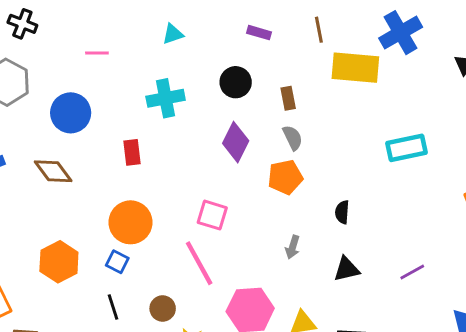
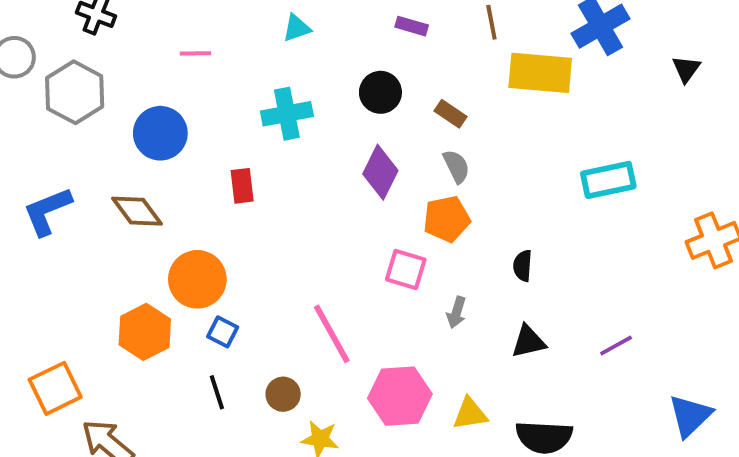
brown rectangle: (288, 98) -> (451, 114), turned -45
pink square: (212, 215) -> (406, 270), moved
orange circle: (130, 222) -> (197, 279), moved

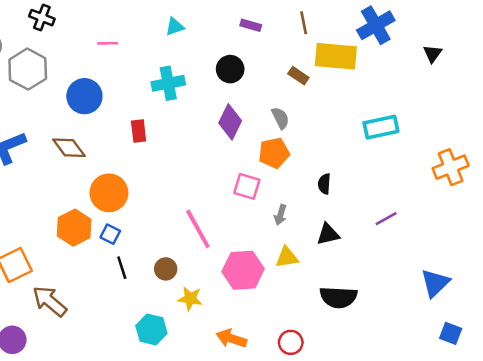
brown rectangle: (451, 114) -> (298, 76), moved
blue square: (223, 332) -> (110, 234), moved
purple line: (616, 346) -> (386, 219), moved
yellow triangle: (470, 414) -> (287, 257), moved

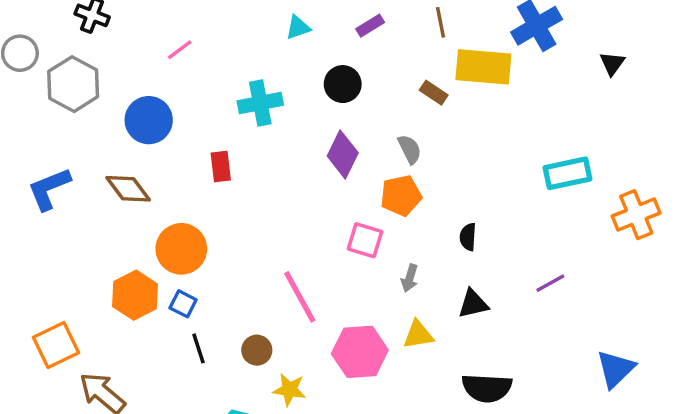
purple rectangle: (251, 25) -> (370, 26), turned -48
cyan triangle: (175, 27) -> (298, 27), moved
pink line: (108, 43) -> (180, 50), turned -36
cyan rectangle: (381, 127) -> (568, 173), moved

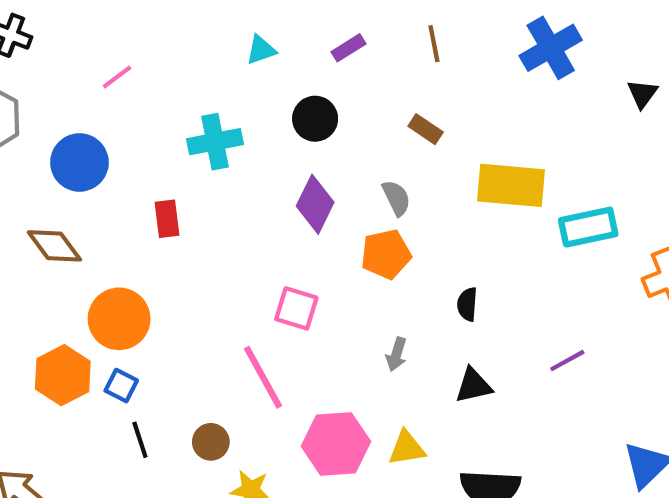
yellow rectangle: (483, 67) -> (511, 185), moved
pink square: (365, 240) -> (296, 308), moved
yellow triangle: (418, 335) -> (407, 448), moved

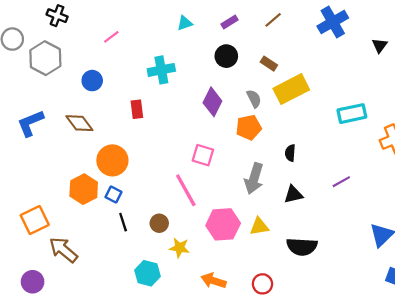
brown line: (434, 44) -> (273, 20), turned 60
black circle: (315, 119) -> (226, 56), moved
blue circle: (79, 162) -> (92, 81), size x0.7
yellow rectangle: (511, 185) -> (291, 89), moved, turned -32
gray arrow: (396, 354) -> (254, 179), size x1.8

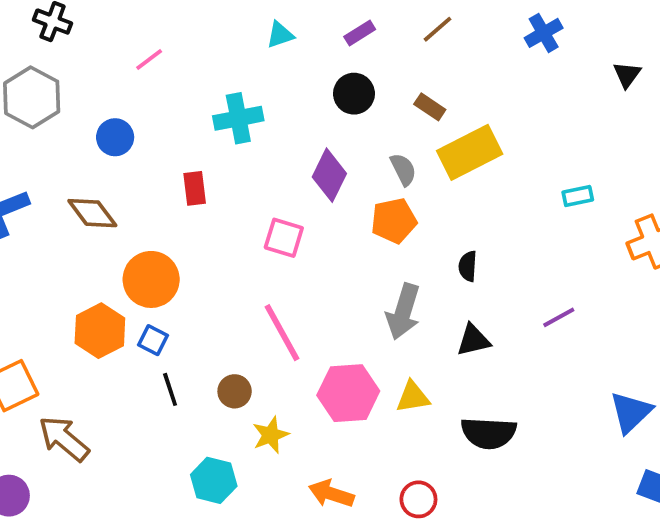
blue cross: (333, 22) -> (544, 33), size x0.7
cyan rectangle: (352, 114) -> (578, 196), size x0.6
pink square: (203, 155) -> (284, 238), moved
yellow star: (179, 248) -> (271, 435), turned -30

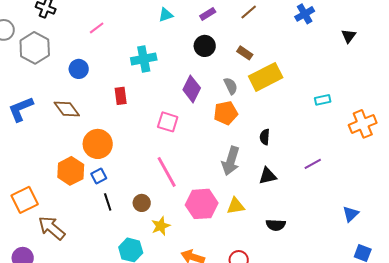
blue square: (153, 340) -> (99, 176), turned 35
blue triangle: (631, 412) -> (351, 214), size x0.7
black semicircle: (489, 433) -> (276, 225), size x0.7

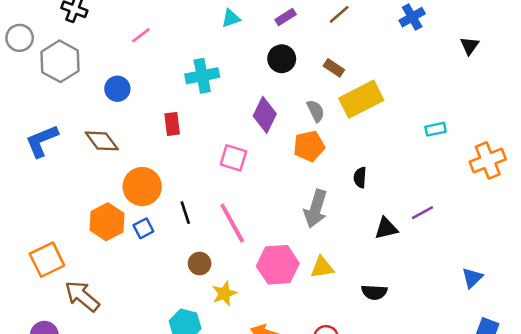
black triangle: (268, 176) -> (386, 228), moved
black line: (108, 202) -> (185, 213), moved

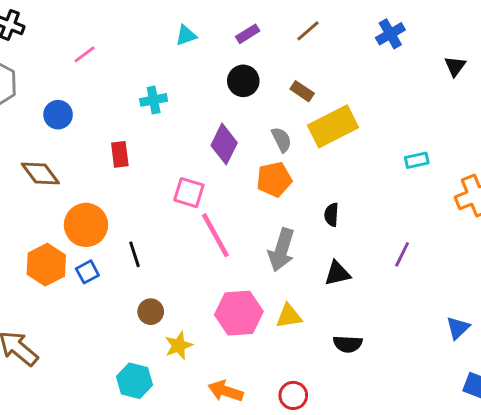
cyan cross: (202, 76) -> (154, 100), size x0.7
purple line: (423, 213) -> (402, 254), turned -35
pink line: (232, 223) -> (215, 235), moved
black triangle: (386, 228) -> (337, 273), moved

